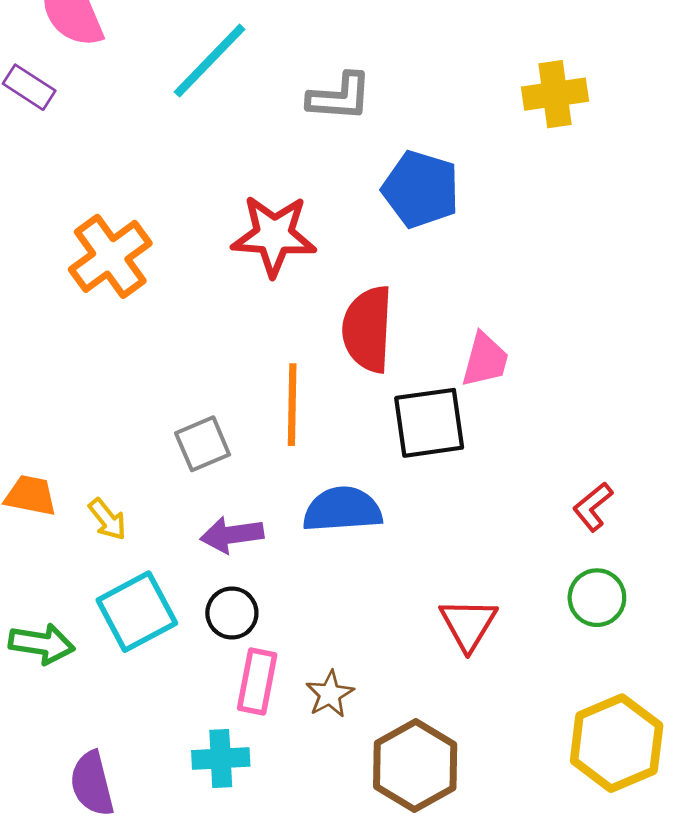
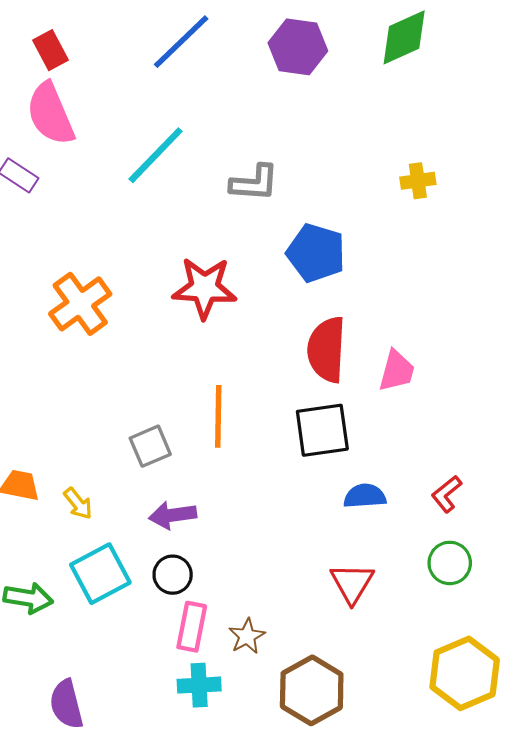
yellow cross: (555, 94) -> (418, 181), size x0.7
red semicircle: (368, 329) -> (327, 350), moved
pink trapezoid: (485, 360) -> (397, 371), moved
blue semicircle: (342, 510) -> (365, 496), moved, size x0.7
cyan cross: (221, 758) -> (199, 685), moved

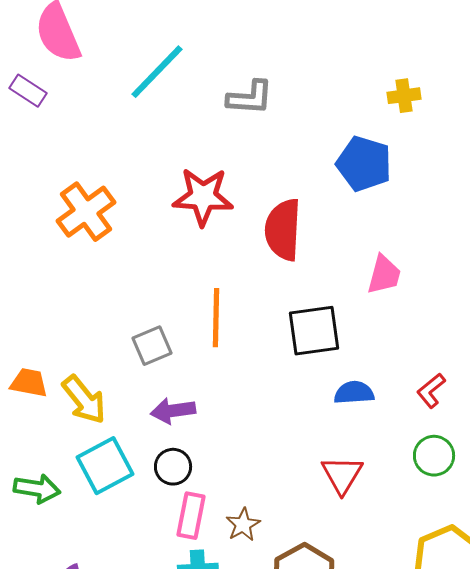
blue pentagon: (316, 253) -> (364, 164), moved
red semicircle: (327, 350) -> (283, 230), moved
yellow arrow: (78, 504) -> (84, 400), size x1.6

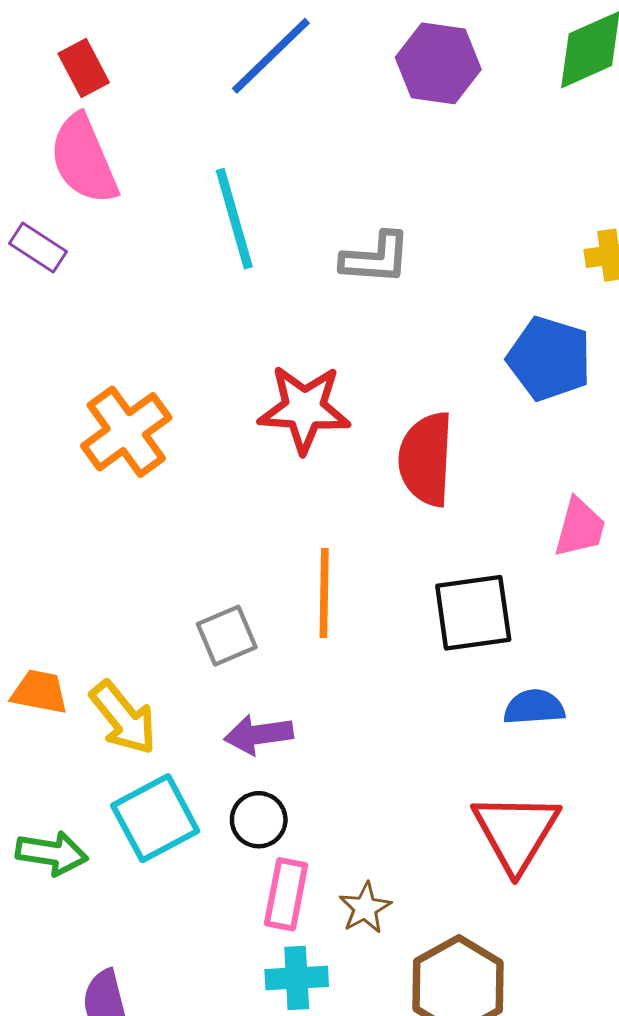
cyan line: (157, 72) -> (234, 219), turned -60
red triangle: (342, 475) -> (516, 832), size x1.4

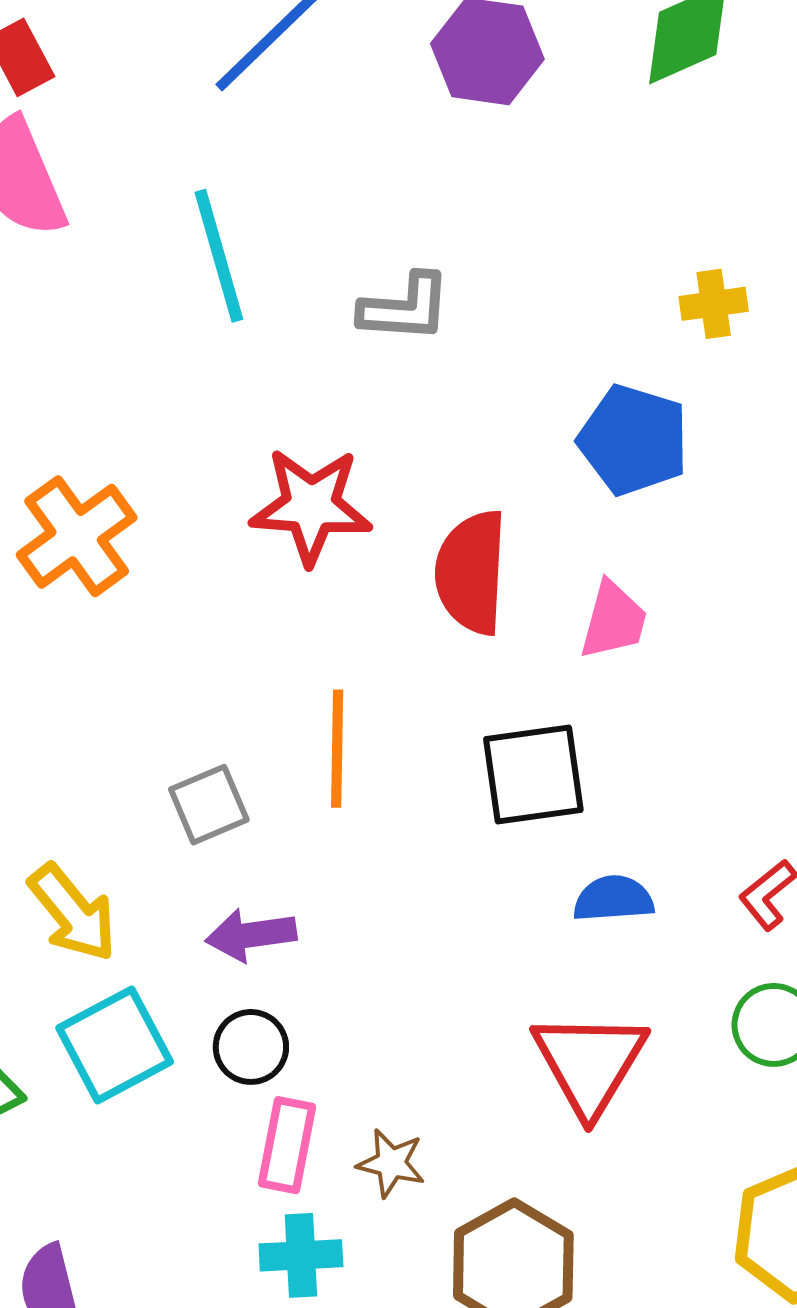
pink trapezoid: (580, 528) -> (613, 620), moved
brown star: (365, 908) -> (391, 1163), turned -30

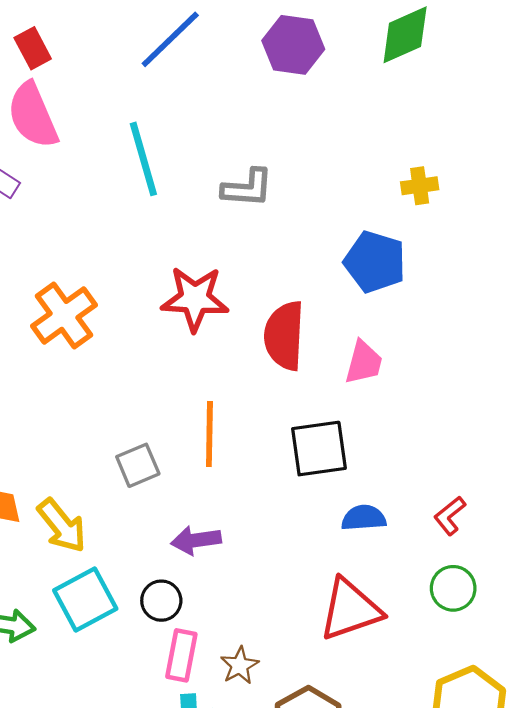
purple arrow: (251, 935) -> (196, 540), moved
red triangle: (589, 1063) -> (350, 610), turned 40
brown star: (391, 1163) -> (240, 665), turned 30

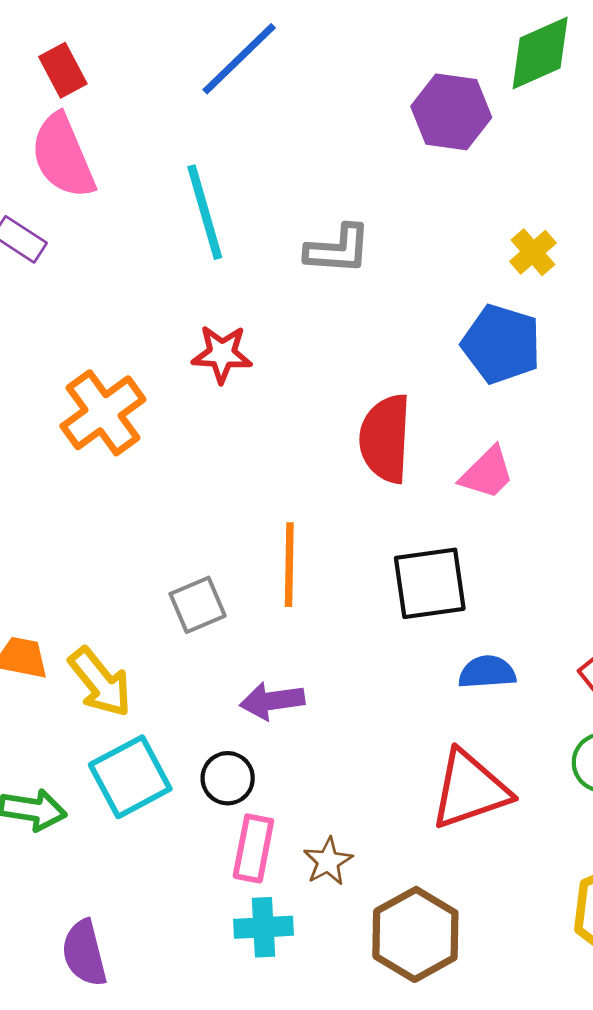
purple hexagon: (293, 45) -> (451, 112), moved
yellow cross: (420, 186) -> (533, 252), moved, turned -33
red star: (195, 299) -> (222, 354), moved, size x0.7
pink trapezoid: (364, 362) -> (487, 473), turned 30

